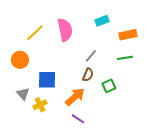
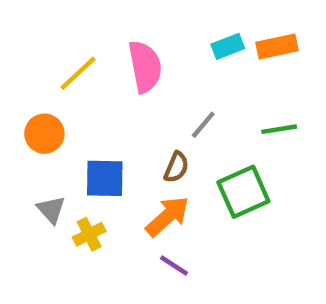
orange rectangle: (128, 35) -> (277, 46), moved
brown semicircle: (88, 75) -> (176, 167), moved
green square: (109, 86) -> (243, 192), size x1.6

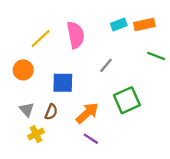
green line: (279, 129) -> (156, 56), moved, turned 30
brown semicircle: (176, 167) -> (51, 112), moved
blue square: (105, 178) -> (63, 83), moved
yellow cross: (89, 234) -> (36, 134), moved

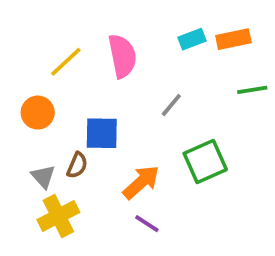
green line: (156, 56) -> (252, 90), turned -30
brown semicircle: (51, 112) -> (77, 165), moved
yellow cross: (36, 134) -> (58, 216), size x1.5

